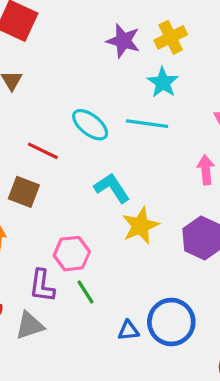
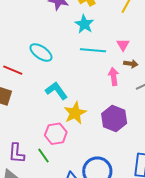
cyan line: (147, 124) -> (93, 50), moved
pink hexagon: (72, 254) -> (56, 134), moved

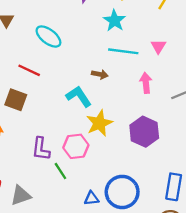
cyan ellipse: (41, 53) -> (48, 37), moved
brown arrow: (131, 64) -> (100, 74), moved
purple L-shape: (17, 153) -> (41, 149), moved

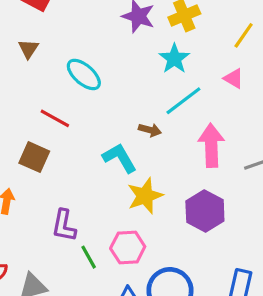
pink triangle: (158, 46) -> (234, 78), moved, turned -35
cyan line: (123, 51) -> (183, 101), turned -48
pink arrow: (146, 83) -> (211, 145), size x1.5
pink hexagon: (76, 146) -> (128, 248), moved

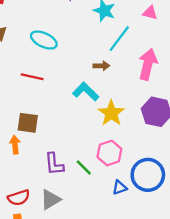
pink arrow: (211, 145) -> (148, 64), turned 32
brown square: (34, 157) -> (28, 123), moved
purple L-shape: (64, 226) -> (54, 164), moved

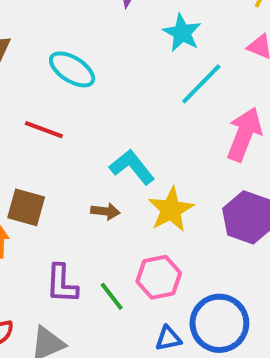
brown arrow: (101, 66) -> (105, 211), moved

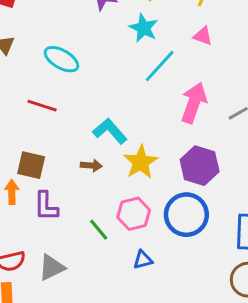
purple L-shape: (62, 284) -> (46, 206), moved
blue circle: (219, 323) -> (186, 215), moved

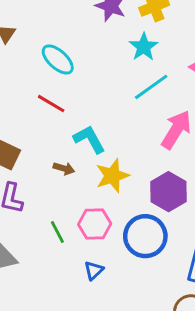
red line: (42, 106) -> (51, 104), moved
blue triangle: (143, 260) -> (94, 270), turned -42

